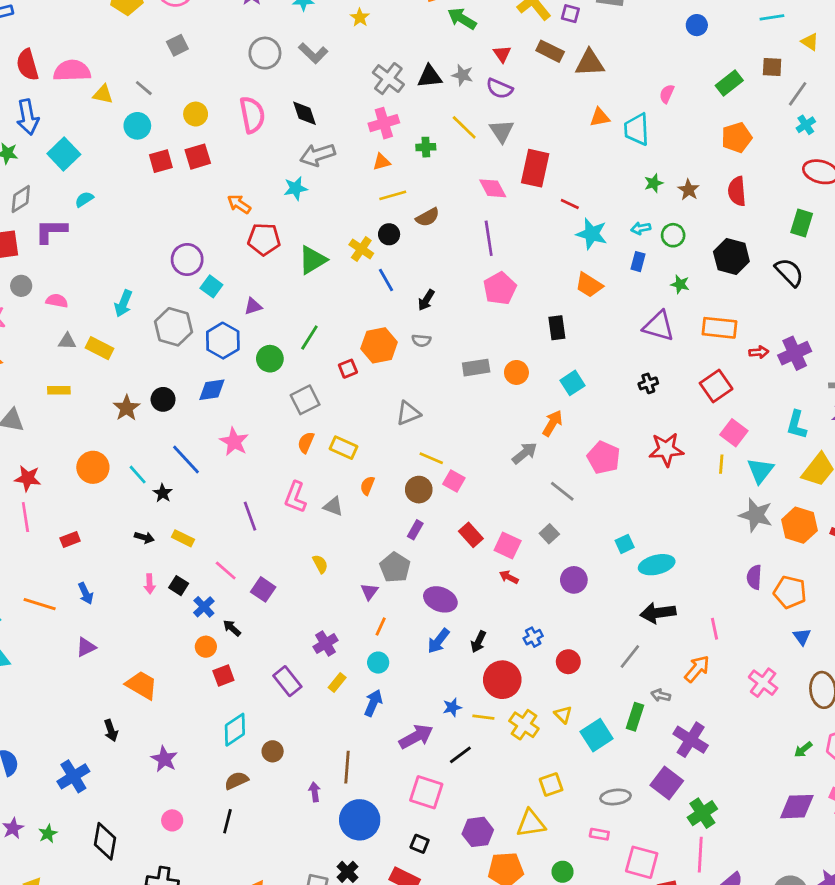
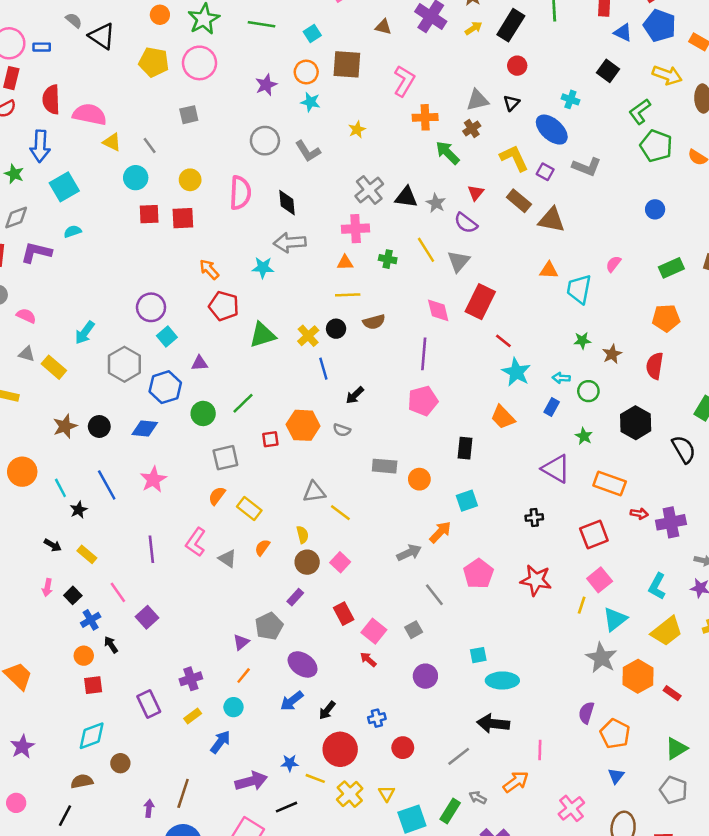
yellow line: (431, 458) -> (340, 513), moved
yellow semicircle: (320, 564) -> (302, 535), moved

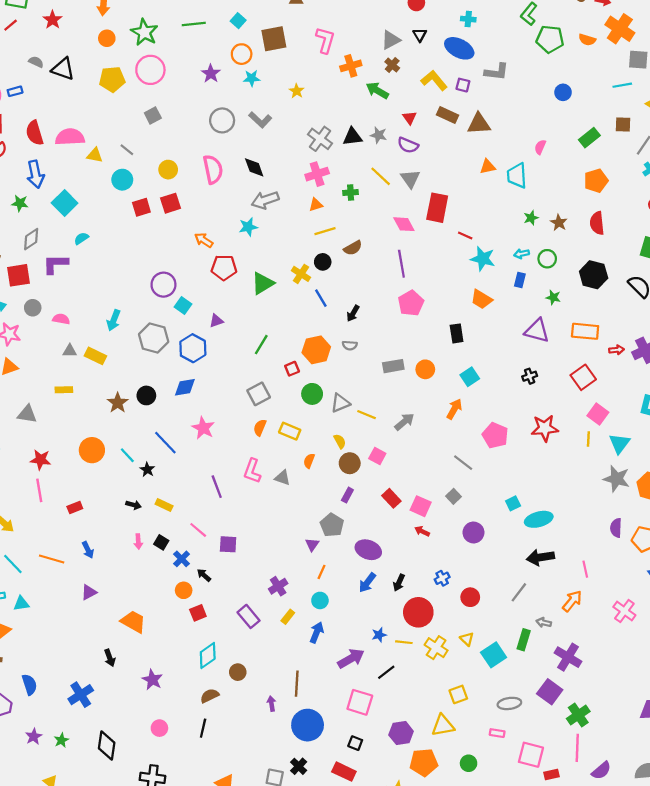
green circle: (203, 413) -> (312, 394), moved
gray arrow: (409, 553) -> (404, 422), moved
purple square: (147, 617) -> (228, 544), turned -30

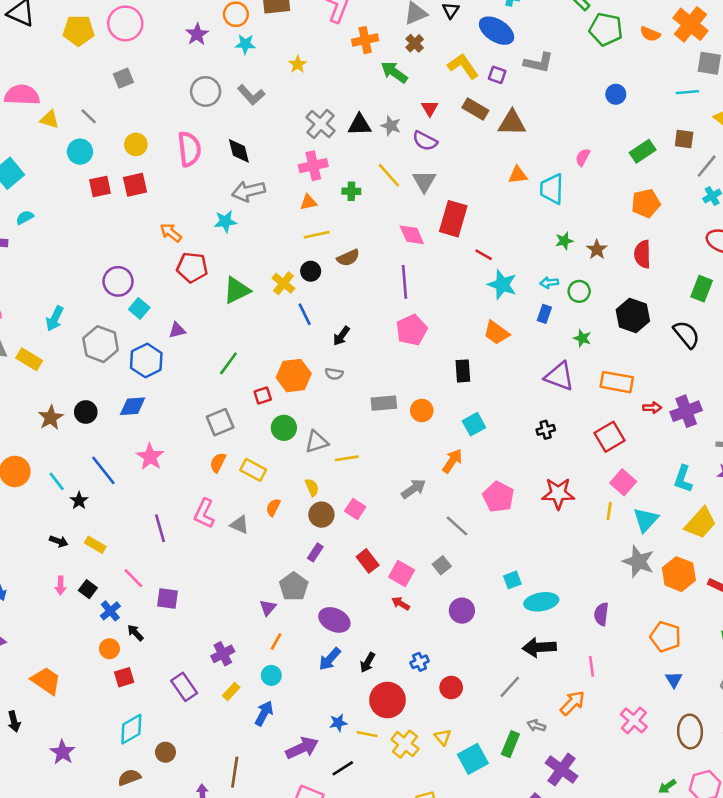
yellow line: (367, 415) -> (347, 458), turned -36
gray arrow: (404, 422) -> (414, 489), moved
purple semicircle: (616, 528) -> (601, 614), moved

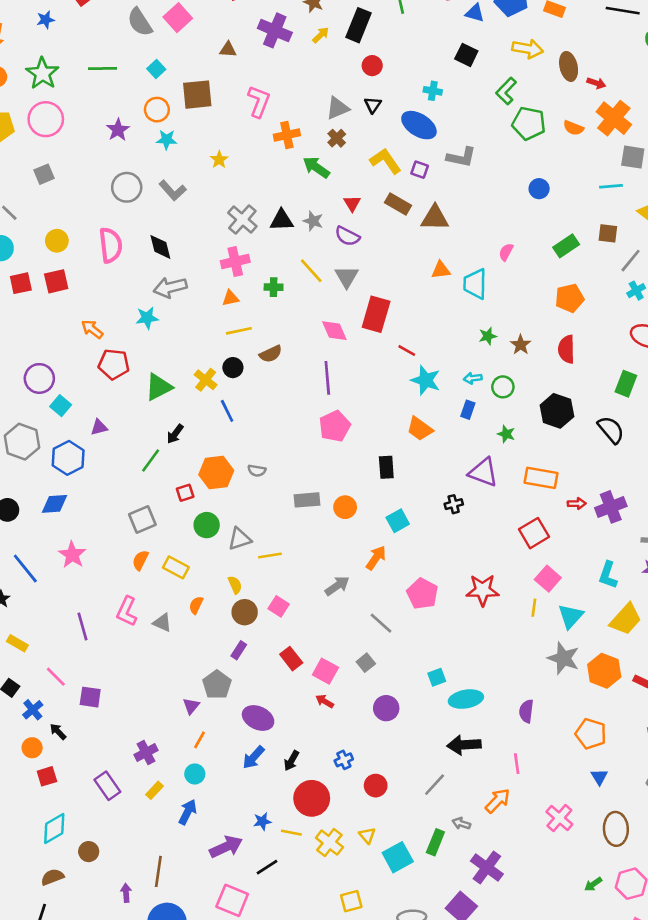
black arrow: (341, 336) -> (175, 434), moved
black cross: (546, 430) -> (454, 504), moved

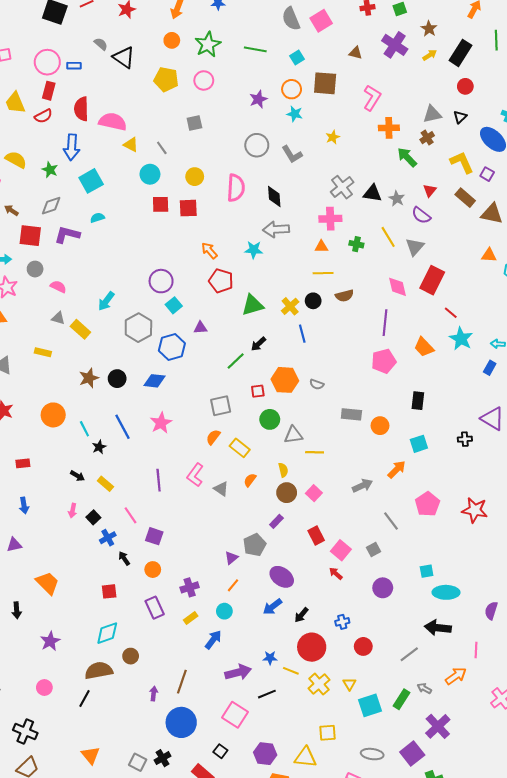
pink circle: (46, 119) -> (204, 80), size x0.7
orange trapezoid: (420, 429) -> (424, 347), moved
orange circle: (32, 748) -> (153, 570), moved
brown semicircle: (52, 877) -> (99, 671), size x1.5

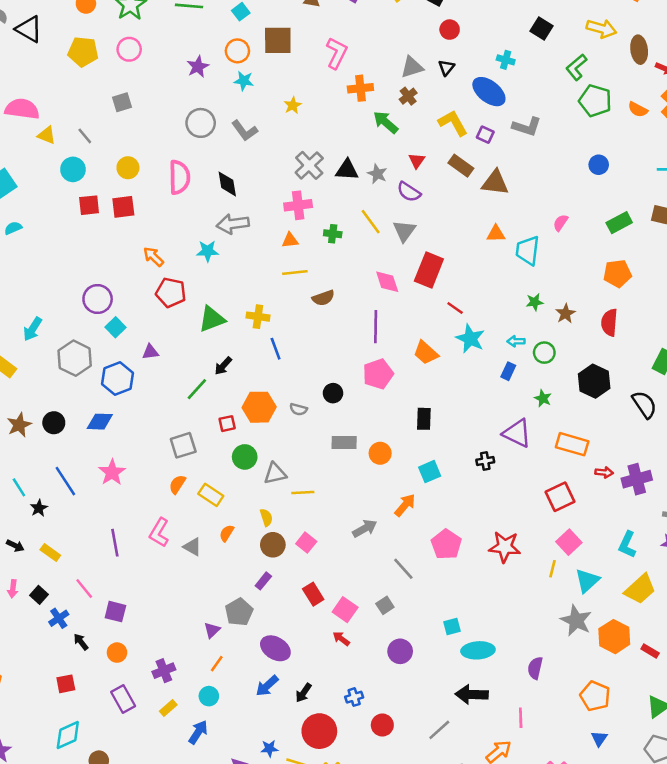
black circle: (313, 301) -> (333, 393), moved
yellow cross: (290, 306) -> (258, 317), turned -36

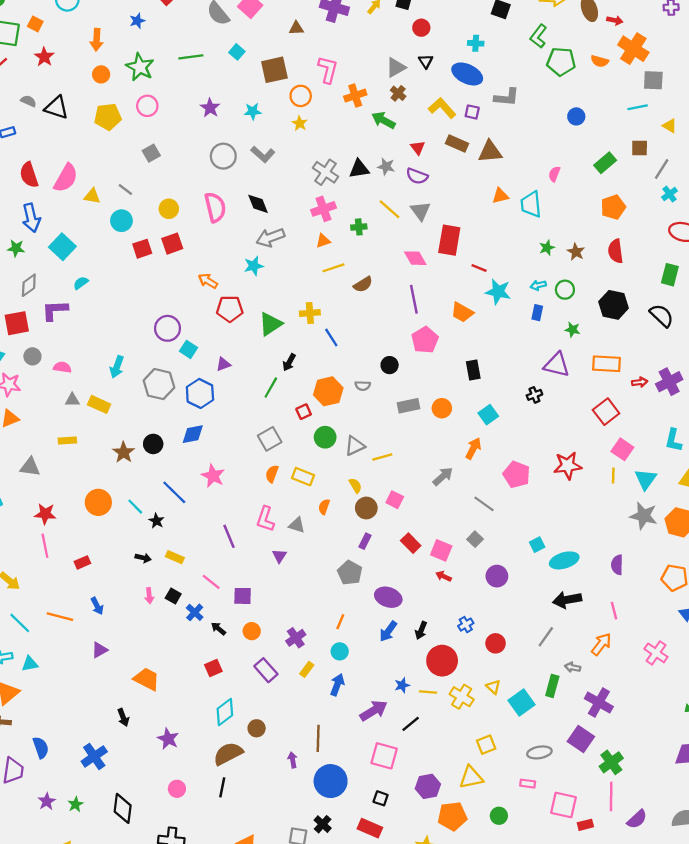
orange circle: (237, 51) -> (301, 96), moved
pink semicircle: (22, 109) -> (66, 178), turned 124
purple triangle: (212, 630) -> (279, 556), moved

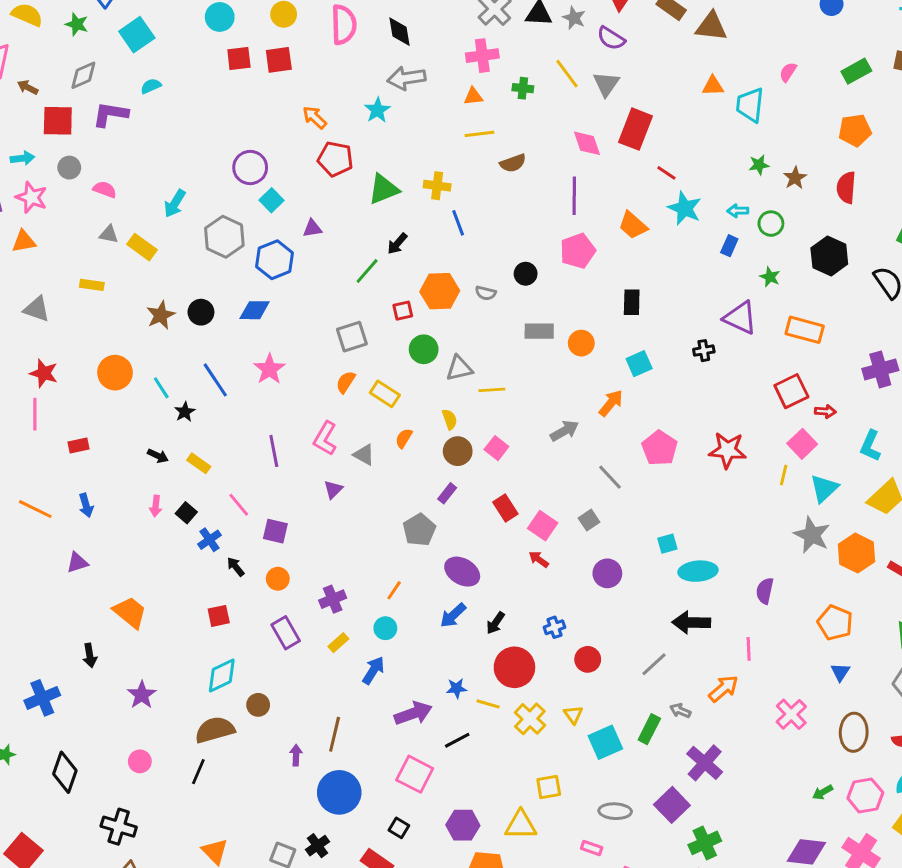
cyan star: (254, 266) -> (377, 110), turned -30
red arrow: (640, 382) -> (825, 411), moved

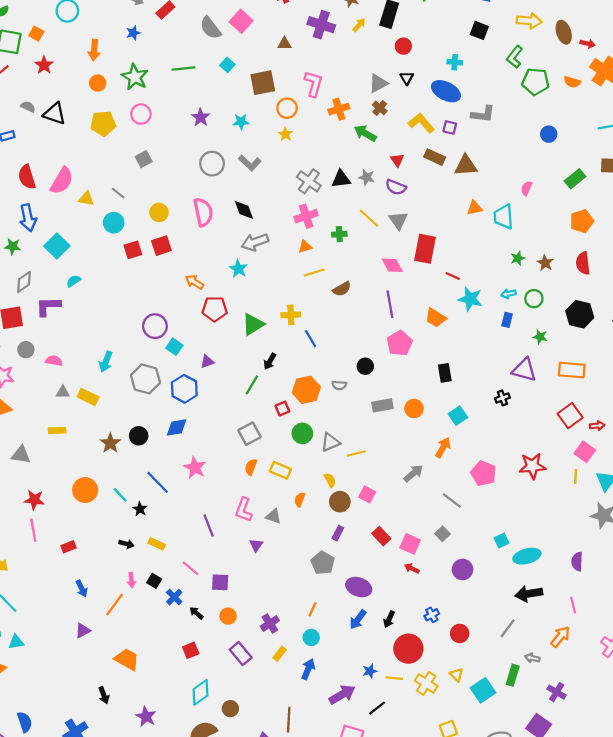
orange line: (35, 509) -> (115, 604), moved, turned -70
purple cross: (705, 763) -> (557, 692), size x0.7

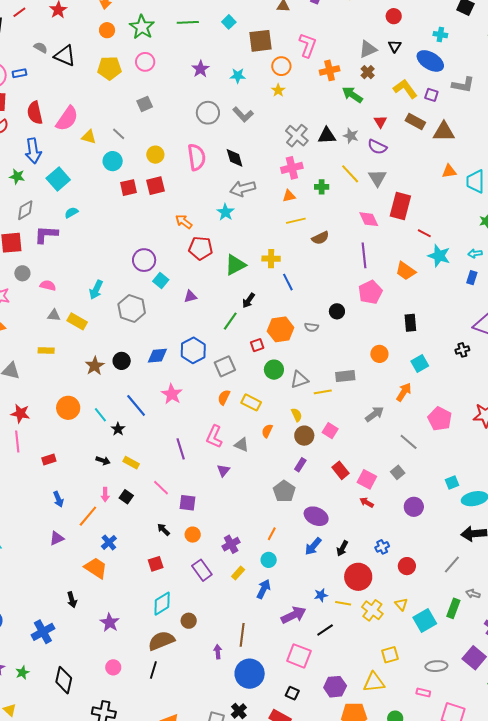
blue hexagon: (184, 389) -> (193, 350), moved
gray rectangle: (382, 405) -> (345, 376), moved
blue cross: (174, 597) -> (109, 542), moved

